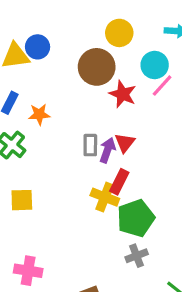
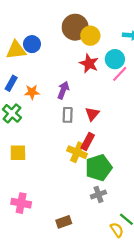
brown circle: (97, 67) -> (75, 27), moved
red star: (123, 94) -> (89, 64), moved
purple arrow: (107, 150) -> (63, 90), moved

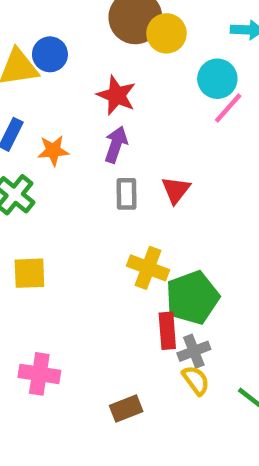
red star: (89, 64) -> (117, 95), moved
red rectangle: (88, 142) -> (167, 331), moved, turned -30
yellow semicircle: (117, 230) -> (196, 380), moved

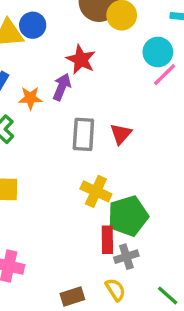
purple arrow: (116, 145) -> (62, 87), moved
gray rectangle: (127, 194) -> (83, 134), size x1.4
yellow semicircle: (196, 380) -> (115, 290), moved

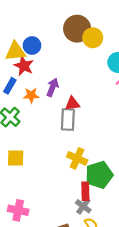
red star: (81, 60) -> (24, 66), moved
red triangle: (121, 134) -> (72, 104), moved, turned 42
gray cross: (126, 257) -> (83, 206), moved, turned -35

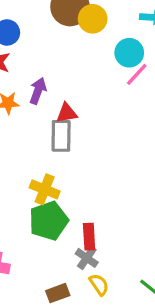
yellow cross: (77, 158) -> (45, 189), moved
green pentagon: (99, 175) -> (49, 221), moved

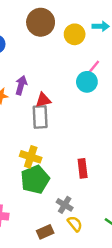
yellow circle: (93, 19) -> (75, 34), moved
cyan circle: (129, 53) -> (87, 82), moved
red rectangle: (89, 237) -> (83, 168), moved

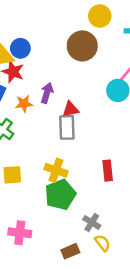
brown circle: (41, 22) -> (82, 46), moved
yellow circle: (75, 34) -> (100, 16), moved
red rectangle: (83, 168) -> (108, 171), moved

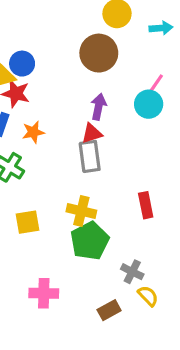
purple arrow: (47, 93) -> (99, 107), moved

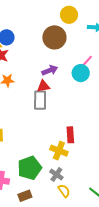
purple arrow: (99, 107) -> (50, 70), turned 49
yellow cross: (81, 211) -> (59, 151), moved
green pentagon: (90, 241) -> (30, 168), moved
brown rectangle: (109, 310) -> (25, 196), moved

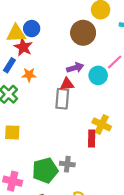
cyan circle: (81, 73) -> (98, 75), moved
yellow cross: (59, 151) -> (102, 124), moved
gray cross: (56, 175) -> (67, 164), moved, turned -32

